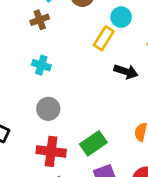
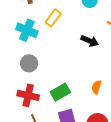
yellow rectangle: (104, 38) -> (53, 18), moved
cyan cross: (41, 65) -> (27, 30), size x1.5

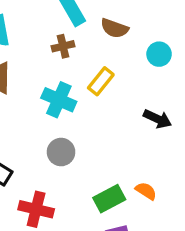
orange semicircle: (96, 87) -> (146, 191), moved, turned 104
red cross: (28, 95) -> (36, 209), moved

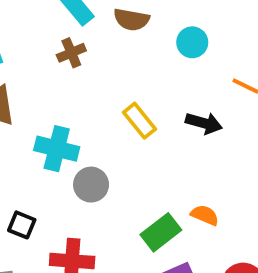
yellow rectangle: (101, 81) -> (139, 121), moved, turned -68
cyan cross: (59, 100) -> (57, 149), moved

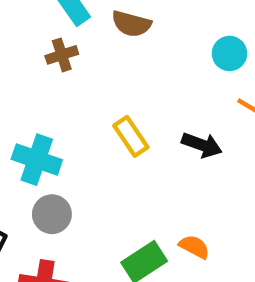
cyan circle: (192, 42) -> (230, 53), moved
gray circle: (91, 185) -> (52, 214), moved

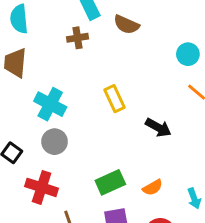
black arrow: (202, 145) -> (158, 128), moved
orange semicircle: (194, 247) -> (153, 188), moved, turned 114

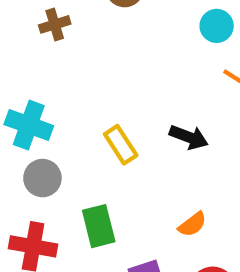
yellow rectangle: (114, 99) -> (121, 145), moved
green rectangle: (110, 182) -> (99, 226), moved, turned -72

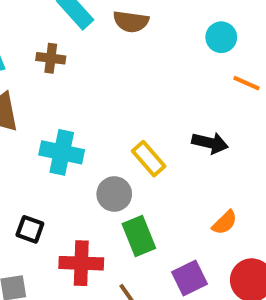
brown cross: (55, 24) -> (51, 58), moved, turned 32
gray circle: (42, 178) -> (114, 194), moved

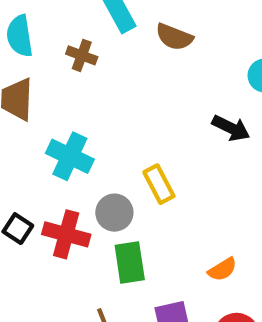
black arrow: (210, 143) -> (231, 128), moved
red cross: (81, 263) -> (66, 234), moved

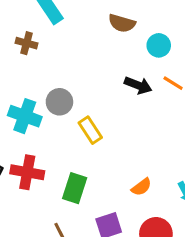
brown semicircle: (174, 37) -> (122, 23), moved
gray circle: (114, 213) -> (59, 102), moved
green rectangle: (130, 262) -> (75, 188), turned 32

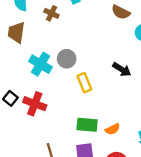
black arrow: (138, 85) -> (122, 69), moved
green rectangle: (75, 188) -> (87, 125), moved, turned 66

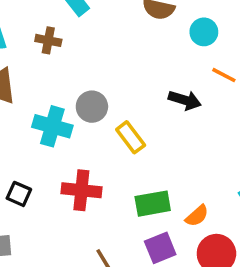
red cross: (35, 104) -> (81, 190), moved
orange semicircle: (113, 129) -> (197, 216), moved

